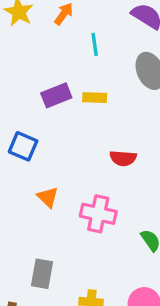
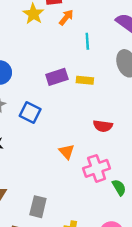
orange triangle: (48, 197) -> (67, 152), moved
pink cross: (98, 214) -> (97, 168), moved, turned -35

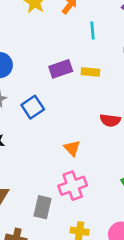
blue square: (30, 113) -> (33, 107), turned 30
pink cross: (97, 168) -> (73, 186), moved

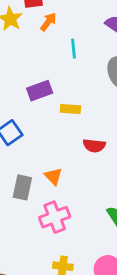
yellow rectangle: (90, 72) -> (70, 109), moved
gray rectangle: (42, 207) -> (22, 187), moved

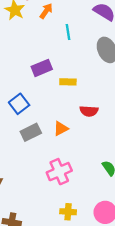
orange triangle: (53, 176) -> (61, 129), moved, turned 49
gray rectangle: (22, 187) -> (31, 132), moved, turned 54

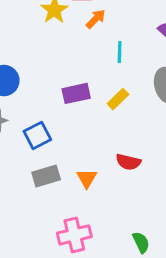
yellow rectangle: (68, 82) -> (118, 99), moved, turned -56
orange triangle: (61, 129) -> (87, 178), turned -42

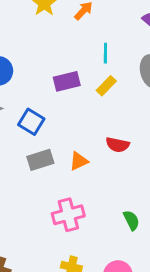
cyan line: (120, 52) -> (105, 53), moved
blue square: (37, 135) -> (31, 122), turned -30
orange triangle: (87, 178) -> (79, 161), turned 36

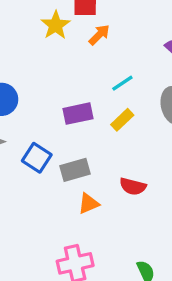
cyan line: (105, 53) -> (122, 83), turned 54
gray rectangle: (40, 160) -> (75, 170), moved

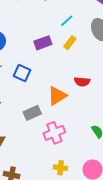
gray rectangle: (75, 170) -> (32, 113), moved
orange triangle: (89, 204) -> (57, 96), size x1.5

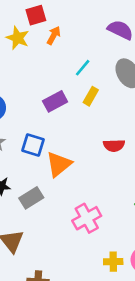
orange triangle: (57, 96) -> (59, 164), moved
gray rectangle: (32, 113) -> (31, 198), moved
yellow cross: (61, 168) -> (113, 262), moved

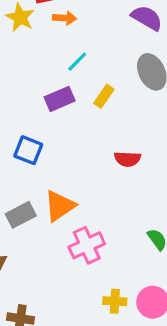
orange arrow: (54, 35) -> (65, 18), turned 60
cyan line: (83, 68) -> (77, 62), moved
orange triangle: (59, 164) -> (60, 206), moved

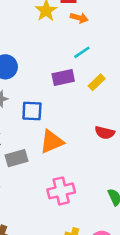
blue square: (28, 150) -> (32, 111), turned -30
orange triangle: (60, 206) -> (52, 142), moved

